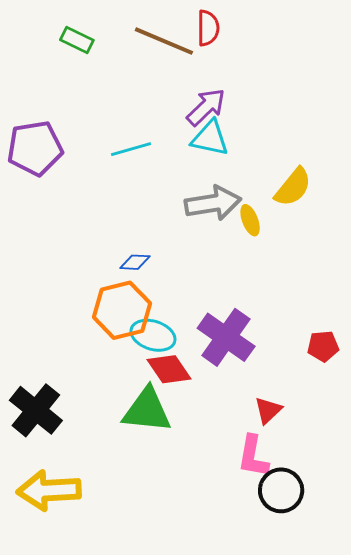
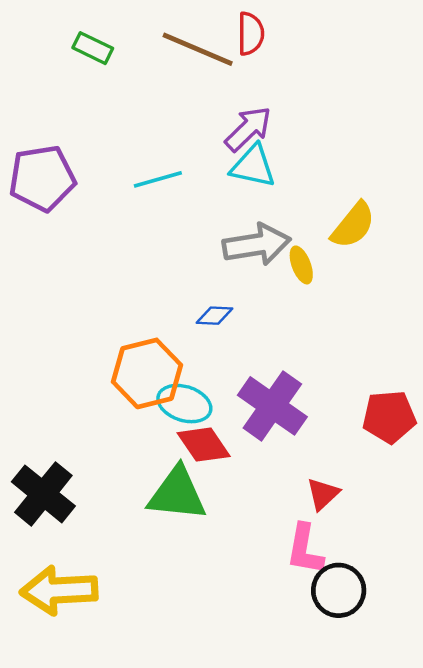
blue diamond: (135, 262) -> (214, 316), moved
red pentagon: (323, 346) -> (389, 417), size x1.4

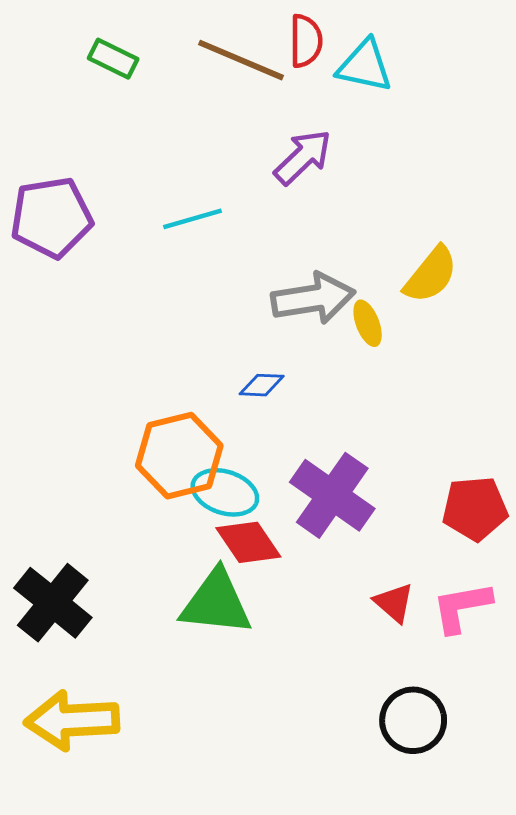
cyan triangle: (253, 166) -> (365, 66), moved
red triangle: (323, 494) -> (394, 603), turned -36
pink L-shape: (305, 549) -> (462, 607), moved, turned 70

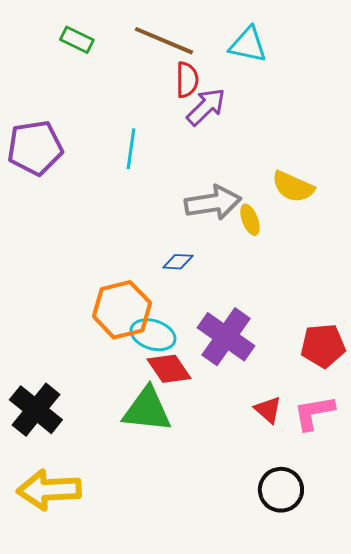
red semicircle: (306, 41) -> (187, 80), moved
cyan line: (193, 219) -> (131, 149), turned -66
yellow semicircle: (431, 275) -> (293, 187), turned 75

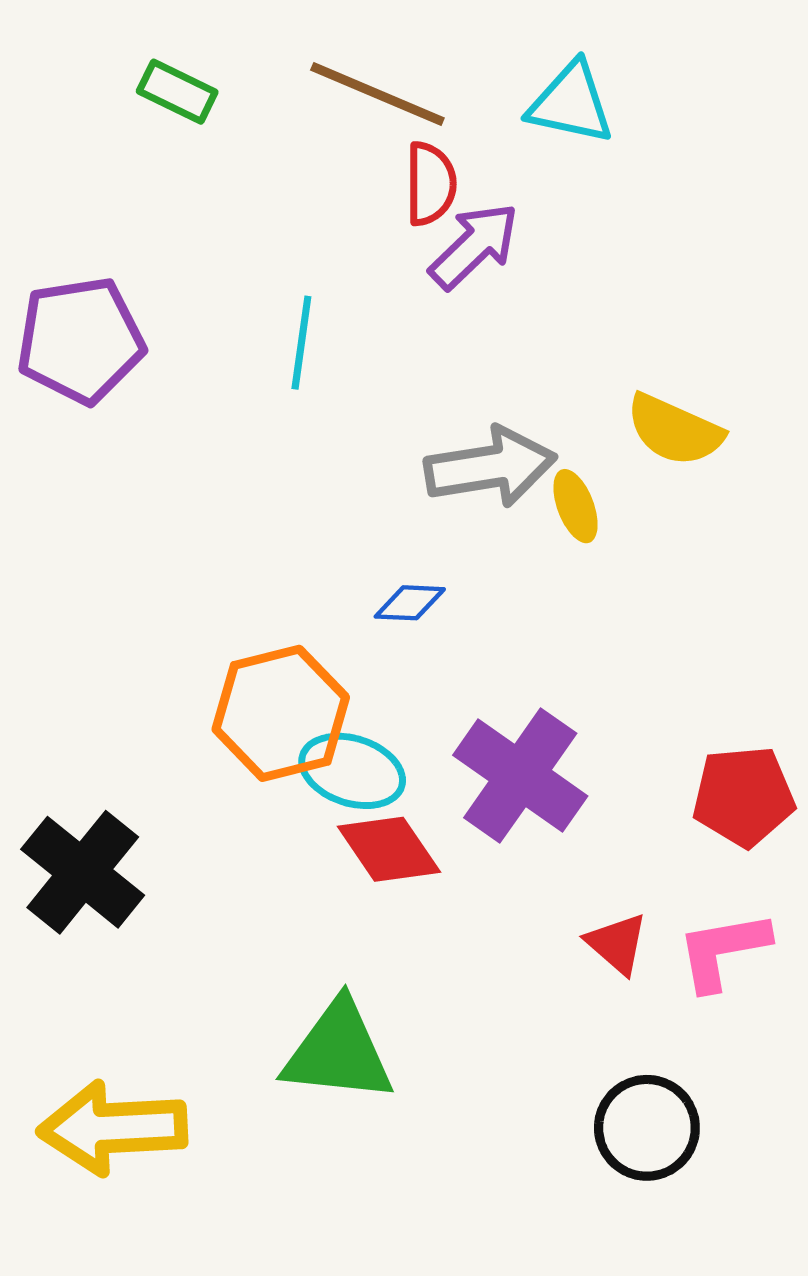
black cross: (36, 410) -> (83, 872), moved
green triangle: (147, 410) -> (338, 1052), moved

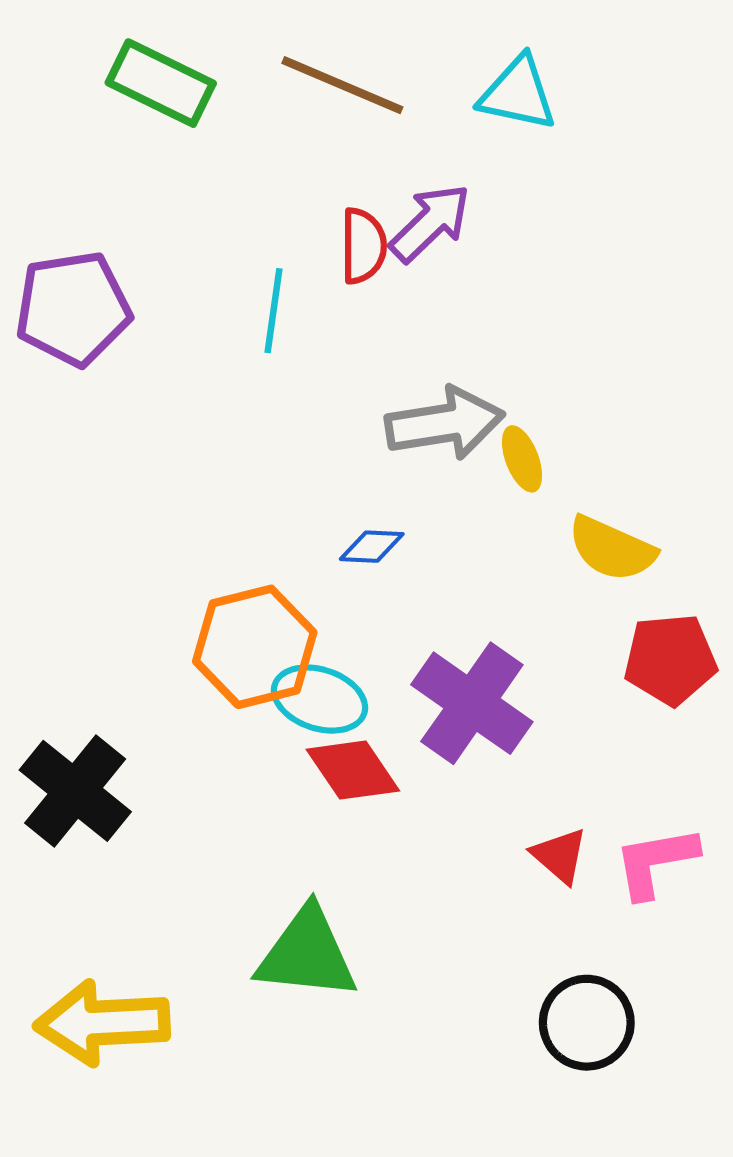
green rectangle: (177, 92) -> (161, 83), size x1.5
red semicircle: (430, 184) -> (363, 246), moved
yellow semicircle: (675, 430) -> (612, 549), moved
red pentagon: (744, 796) -> (670, 659), moved

